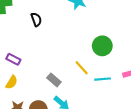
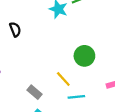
cyan line: (103, 79) -> (76, 97), moved

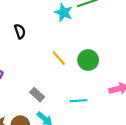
yellow line: (63, 79) -> (59, 58), moved

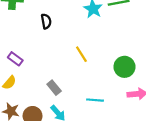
green circle: (88, 60) -> (124, 67), moved

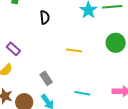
yellow line: (81, 54) -> (74, 50), turned -56
green circle: (124, 67) -> (116, 43), moved

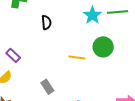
green circle: (116, 43) -> (103, 47), moved

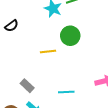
black semicircle: (46, 23) -> (12, 26), turned 72

